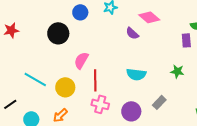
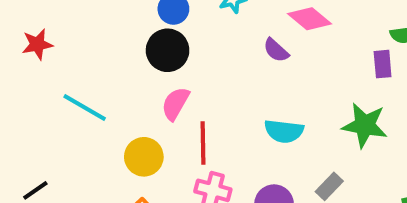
black circle: (58, 33) -> (168, 50), moved
green star: (177, 71) -> (365, 125), size x1.6
cyan line: (35, 79) -> (85, 107), moved

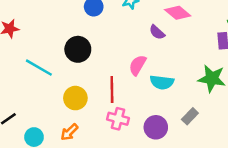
black circle: (168, 50) -> (78, 49), moved
pink semicircle: (175, 104) -> (138, 65), moved

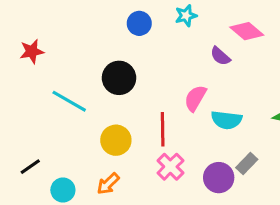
gray rectangle: (190, 116) -> (247, 164), moved
pink cross: (118, 119) -> (170, 167), turned 30

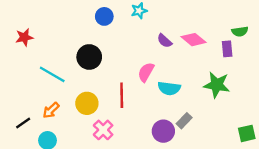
pink diamond: (247, 31) -> (193, 40), moved
pink cross: (170, 167) -> (103, 130), moved
orange arrow: (108, 184) -> (51, 110), moved

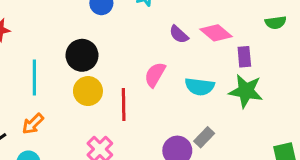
purple rectangle: (227, 49) -> (244, 57), moved
cyan line: (52, 74) -> (34, 78), turned 60
cyan semicircle: (169, 88) -> (200, 87), moved
yellow circle: (87, 103) -> (88, 91), moved

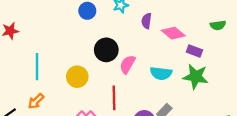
purple semicircle: (179, 34) -> (146, 21), moved, turned 56
black circle: (82, 55) -> (106, 50), moved
purple rectangle: (244, 57) -> (194, 51), turned -64
red line: (124, 104) -> (114, 98), moved

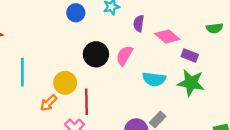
pink semicircle: (127, 64) -> (124, 55), moved
red line: (114, 98) -> (86, 102), moved
orange arrow: (36, 101) -> (49, 103), moved

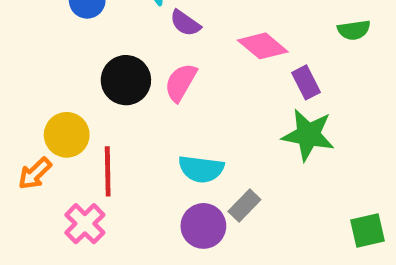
purple semicircle: (139, 23) -> (185, 23), moved, turned -63
purple rectangle: (190, 55) -> (306, 82), turned 42
cyan semicircle: (154, 79) -> (201, 169), moved

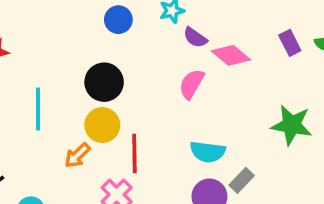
pink diamond: (263, 46) -> (231, 55), moved
black circle: (126, 80) -> (104, 82), moved
purple rectangle: (306, 82) -> (290, 43), moved

